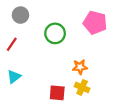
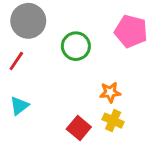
gray circle: (20, 15) -> (28, 21), size x1.5
red square: (57, 93) -> (79, 128), turned 35

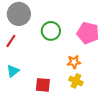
pink pentagon: (131, 31) -> (88, 33), moved
red square: (79, 128) -> (43, 85), moved, turned -35

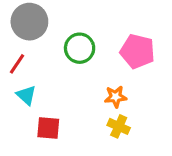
cyan triangle: (13, 71) -> (26, 95), moved, turned -40
red square: (43, 85) -> (48, 128), moved

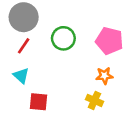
red line: (17, 64) -> (24, 46), moved
orange star: (116, 97) -> (104, 76), moved

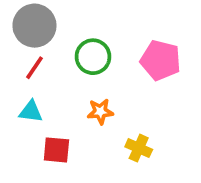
cyan triangle: (21, 76) -> (31, 112), turned -35
orange star: (104, 76) -> (100, 112), moved

